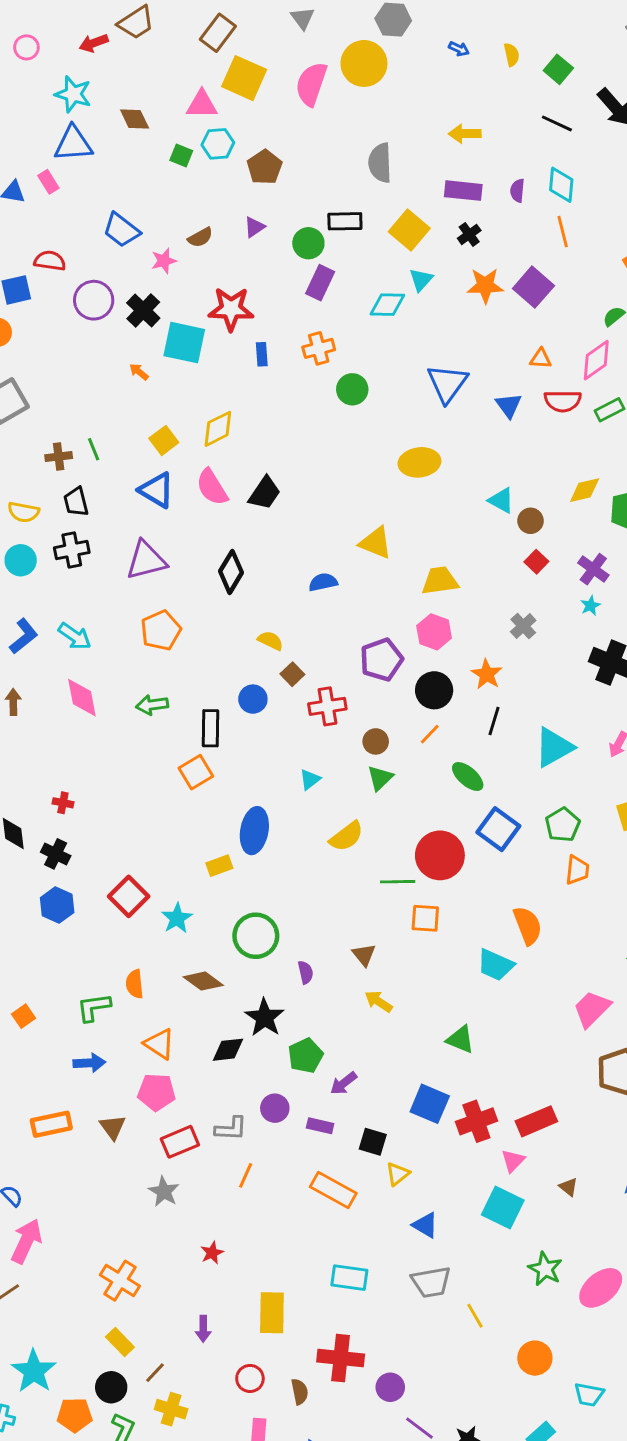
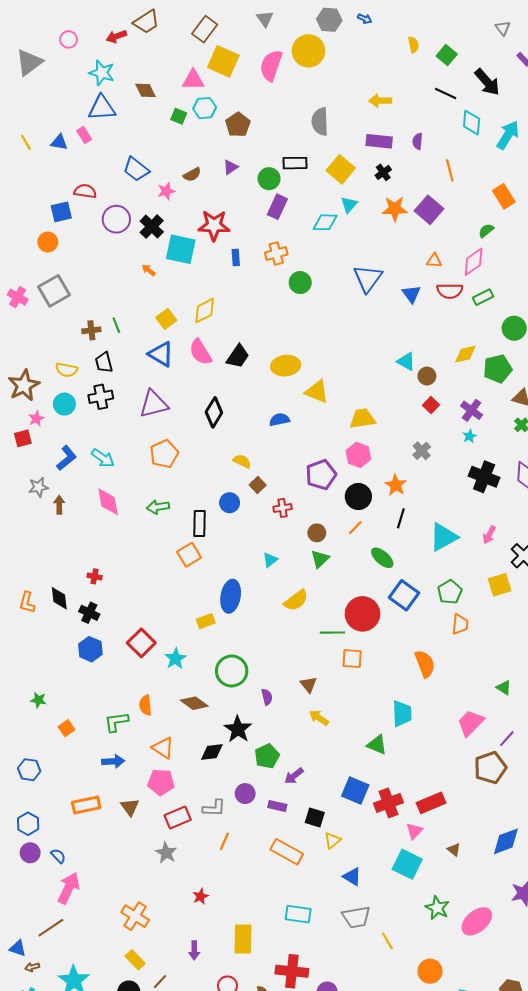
blue arrow: (459, 49) -> (365, 19), moved
cyan diamond: (561, 185) -> (472, 123), moved
yellow ellipse: (419, 462) -> (286, 366), moved
red cross: (327, 706) -> (283, 508), size x0.7
cyan trapezoid: (495, 965) -> (402, 714), moved, turned -116

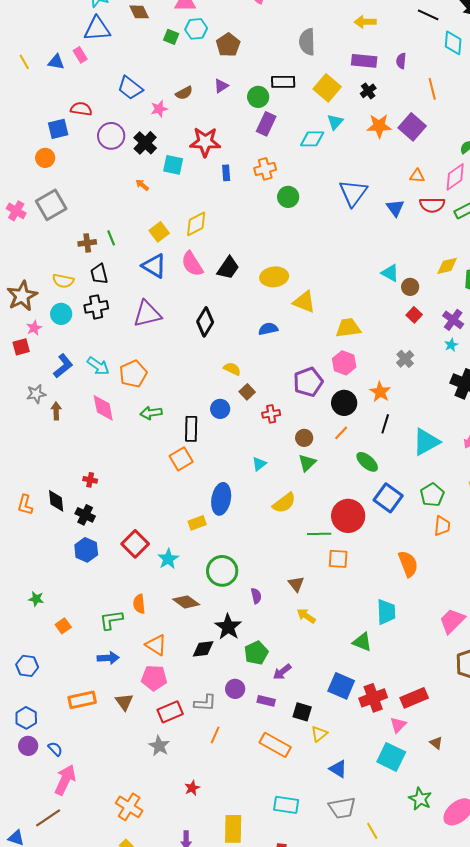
cyan square: (181, 249) -> (173, 165), size x0.7
orange pentagon: (164, 454) -> (133, 374), moved

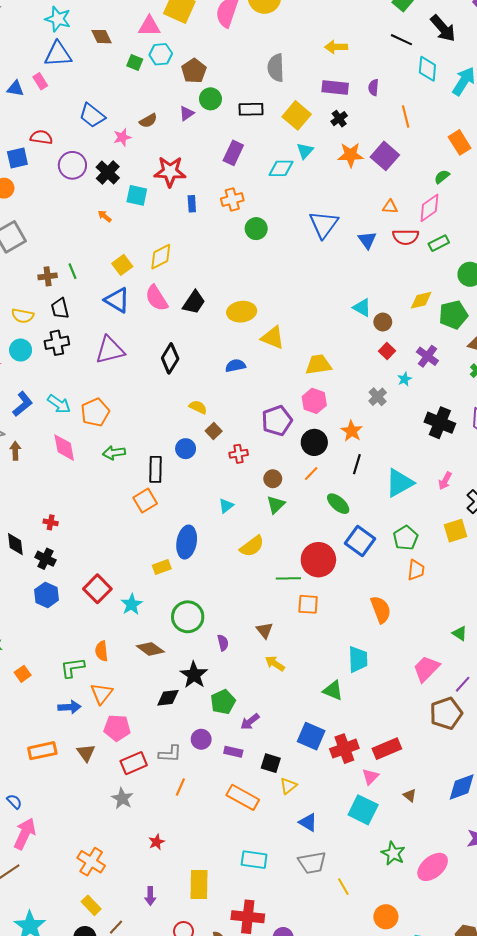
green circle: (258, 97) -> (210, 99), moved
cyan star: (451, 345) -> (405, 379), moved
orange triangle: (156, 645) -> (102, 694), moved, turned 35

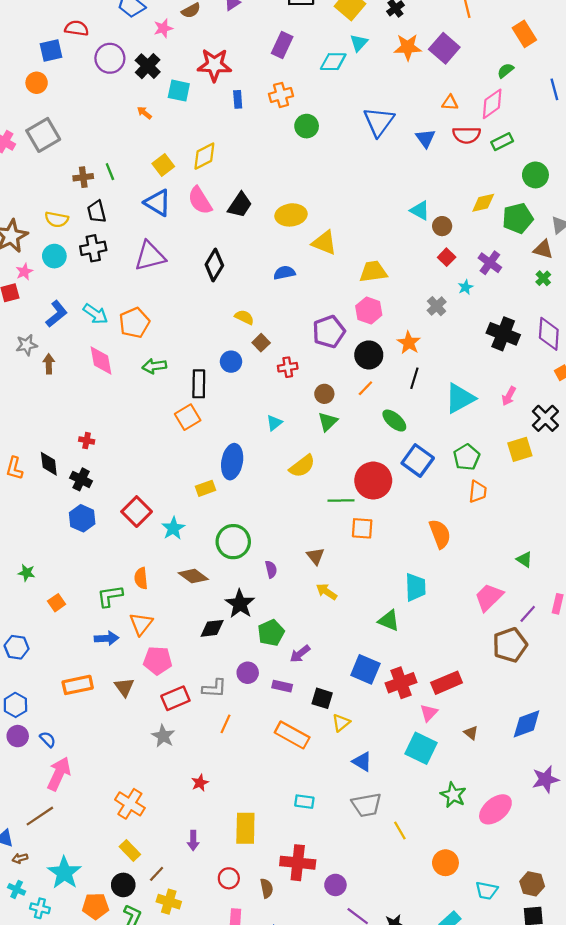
cyan rectangle: (254, 860) -> (304, 802), size x0.7

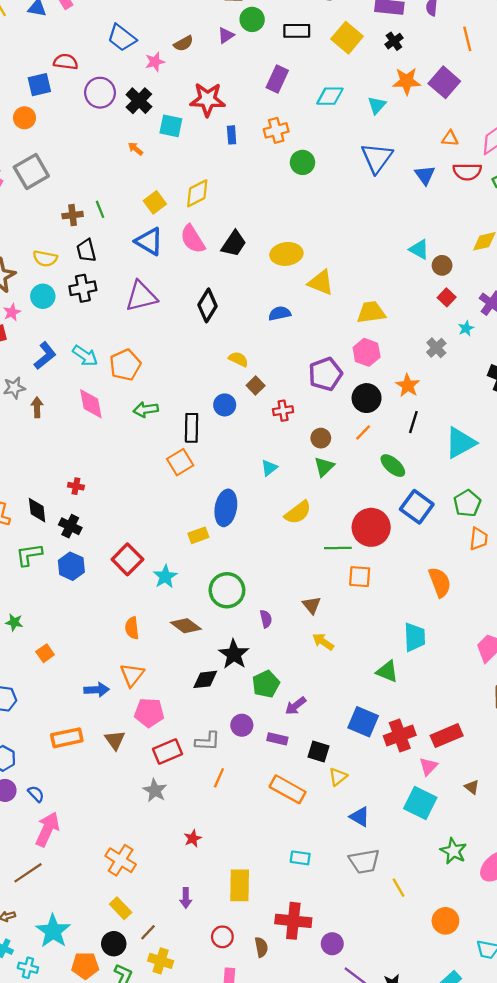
cyan triangle: (359, 43) -> (377, 105), moved
green L-shape: (110, 596) -> (29, 555), moved

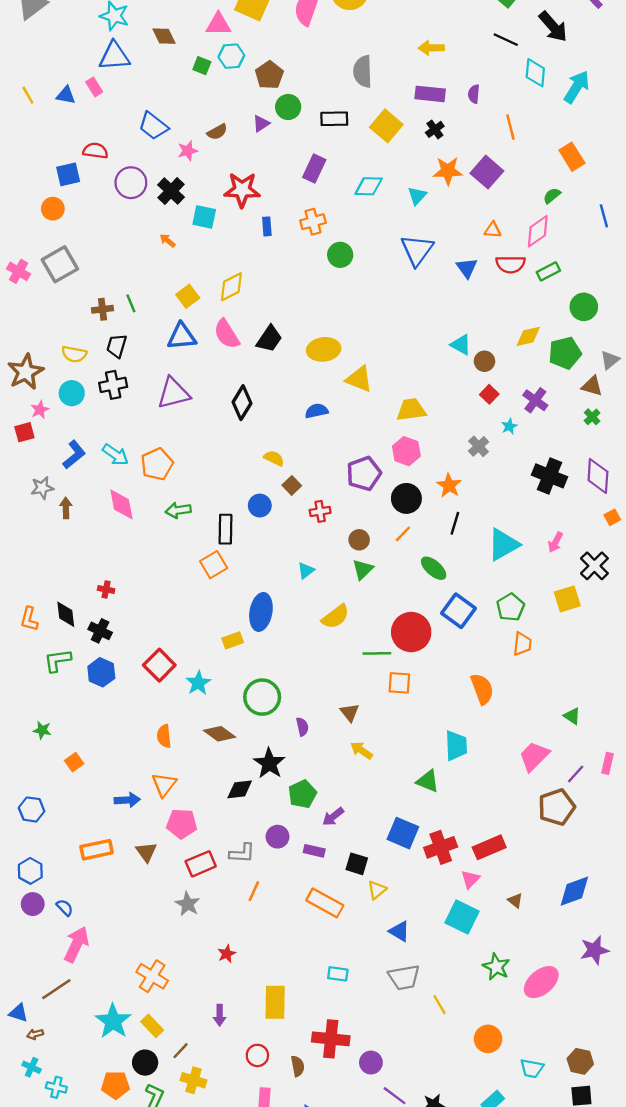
blue triangle: (149, 241) -> (182, 336), turned -36
black trapezoid: (86, 251) -> (117, 346), turned 30
cyan star: (53, 931) -> (113, 1021), moved

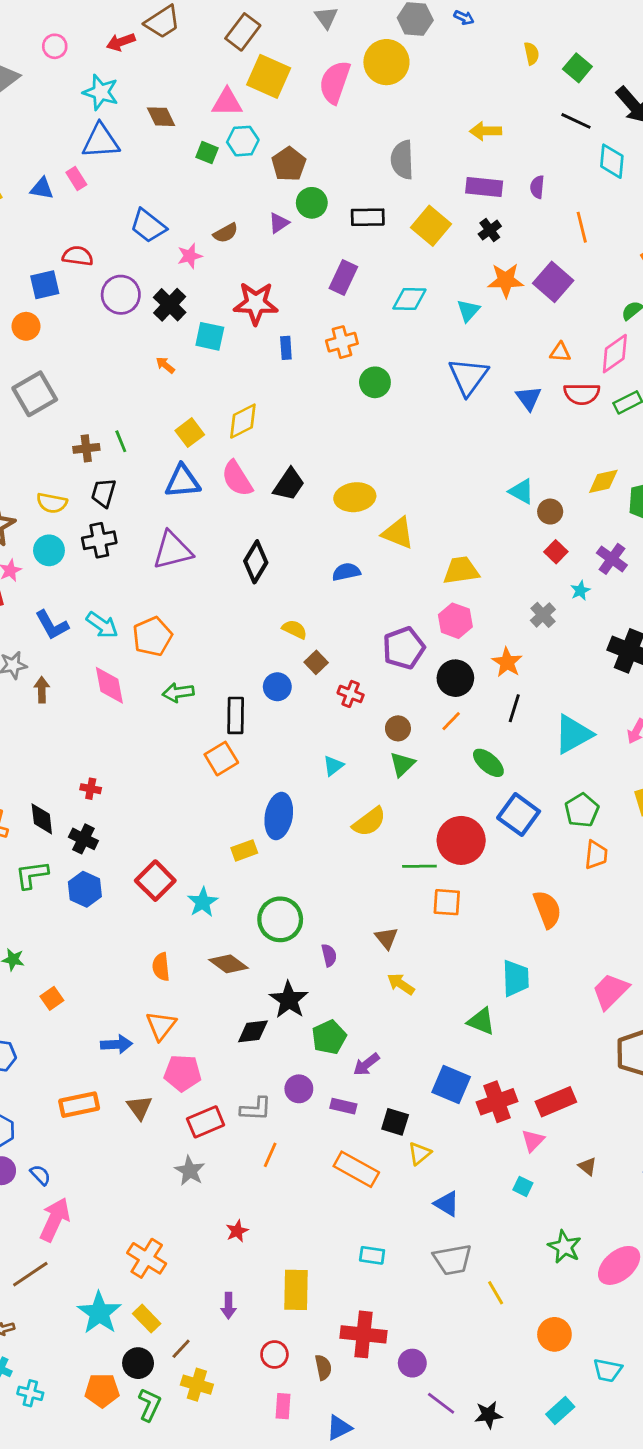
blue L-shape: (74, 455) -> (52, 625), turned 100
red cross: (320, 511) -> (351, 694), turned 30
cyan square: (462, 917) -> (523, 1186), size x0.5

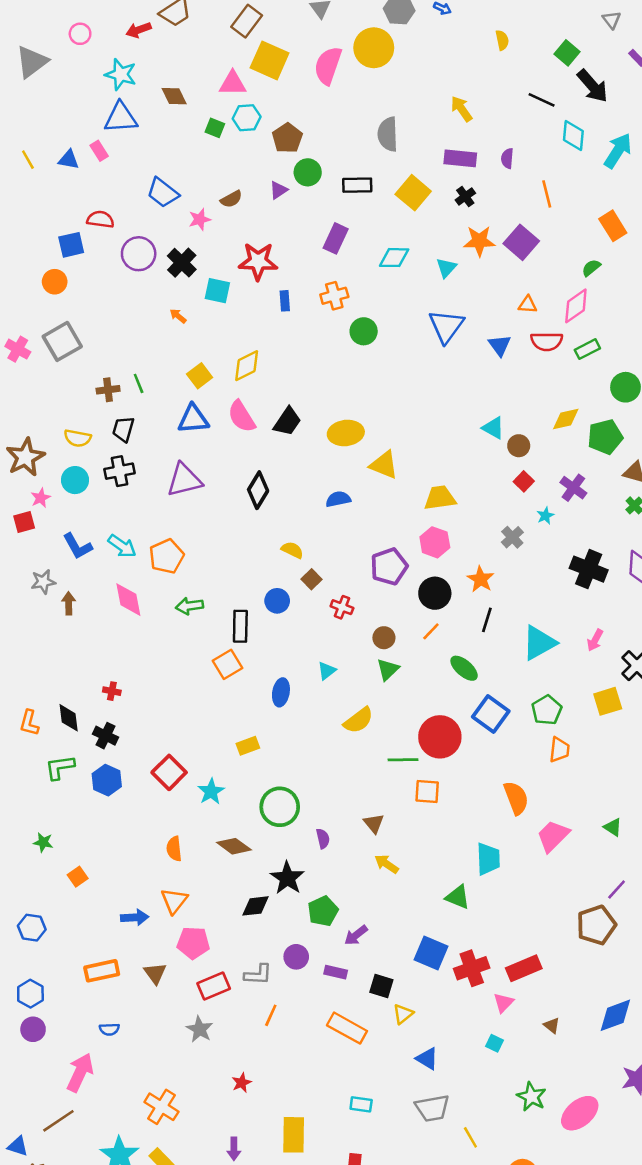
green square: (577, 68) -> (567, 53), moved
yellow arrow: (486, 131) -> (461, 109), turned 56
blue ellipse: (279, 816) -> (281, 692), moved, size x0.7
pink trapezoid: (610, 991) -> (553, 836), moved
blue semicircle: (40, 1175) -> (109, 1029), moved, turned 132

